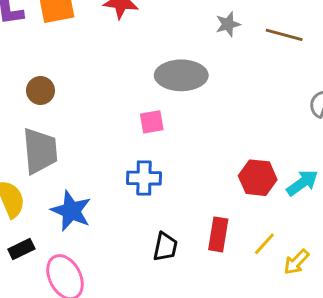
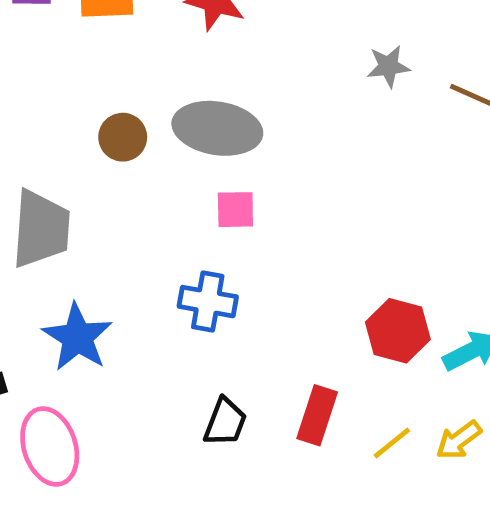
gray ellipse: (181, 75) -> (217, 128), moved
brown circle: (40, 90) -> (123, 137), moved
yellow arrow: (296, 262) -> (459, 440), moved

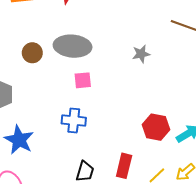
gray star: (388, 66) -> (141, 54), moved

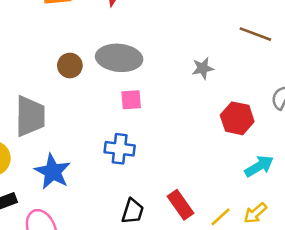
red hexagon: (156, 127) -> (237, 118), moved
red rectangle: (124, 166) -> (180, 205), turned -50

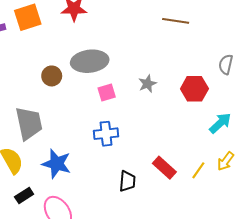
brown line: (255, 34) -> (176, 21), moved
gray star: (203, 68) -> (147, 84), moved

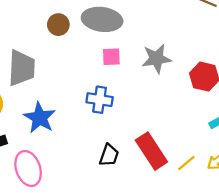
gray star: (147, 84) -> (156, 59), size x1.5
red rectangle: (164, 168) -> (151, 151), size x1.4

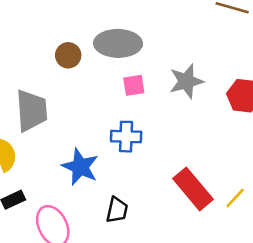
blue star: (40, 118) -> (80, 167), moved
black trapezoid: (109, 155) -> (117, 210), moved

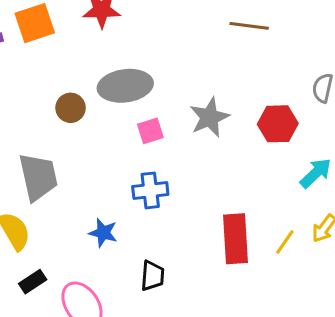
blue star: (80, 167) -> (103, 233), size x0.7
red rectangle: (193, 189) -> (235, 239), turned 45

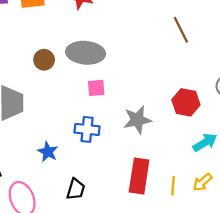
brown line: (249, 26) -> (181, 30), turned 44
gray star: (209, 117) -> (137, 120), moved
yellow line: (285, 242) -> (173, 186), turned -42

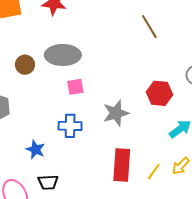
yellow line: (173, 186) -> (154, 171), turned 36
black trapezoid: (76, 189) -> (48, 182), moved, turned 75

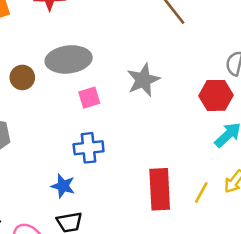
red hexagon: (159, 93) -> (216, 95), moved
gray star: (116, 113) -> (143, 80), moved
blue star: (35, 149) -> (63, 186), moved

